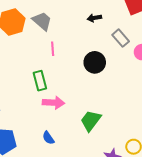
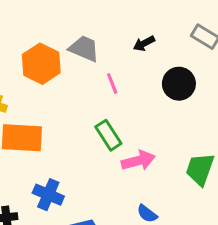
black arrow: (94, 18) -> (144, 43), moved

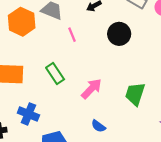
green rectangle: (108, 135) -> (55, 74), moved
pink arrow: (138, 161) -> (91, 89), turned -30

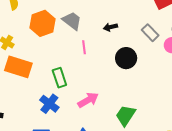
blue cross: (28, 114) -> (49, 104), moved

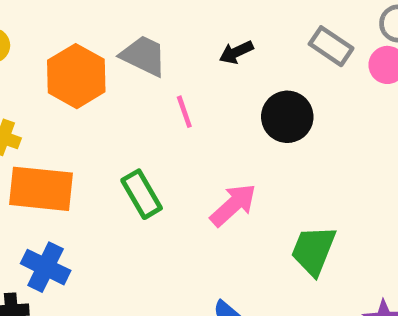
pink arrow: (88, 100) -> (233, 205), moved
blue cross: (49, 104) -> (46, 267), moved

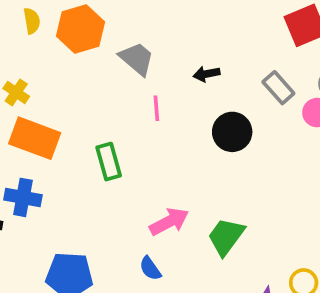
orange hexagon: (76, 76) -> (80, 29), moved
pink arrow: (233, 205) -> (169, 222), moved
blue cross: (46, 267) -> (23, 197), turned -30

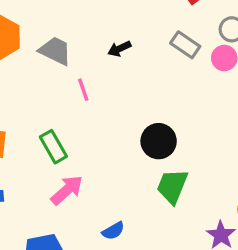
black circle: (232, 132) -> (159, 141), moved
pink arrow: (169, 222) -> (67, 190), moved
blue semicircle: (150, 269) -> (113, 231), turned -70

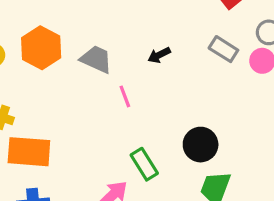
green rectangle: (53, 147) -> (144, 164), moved

